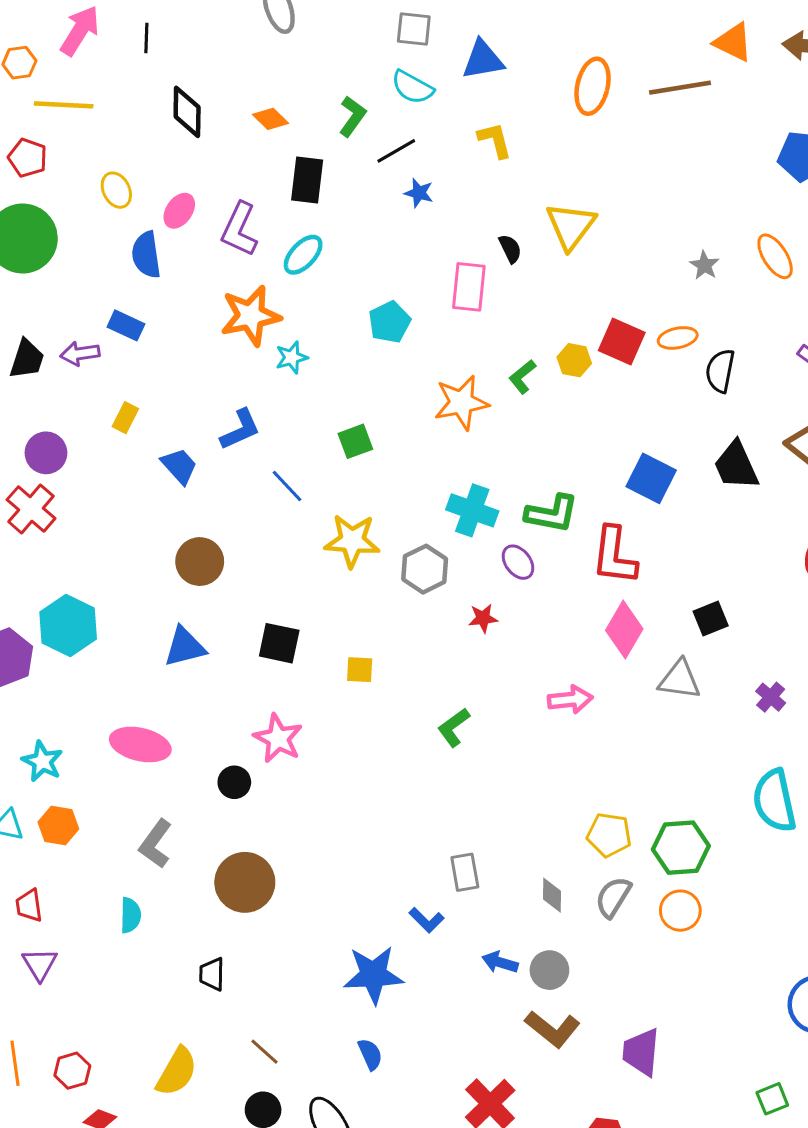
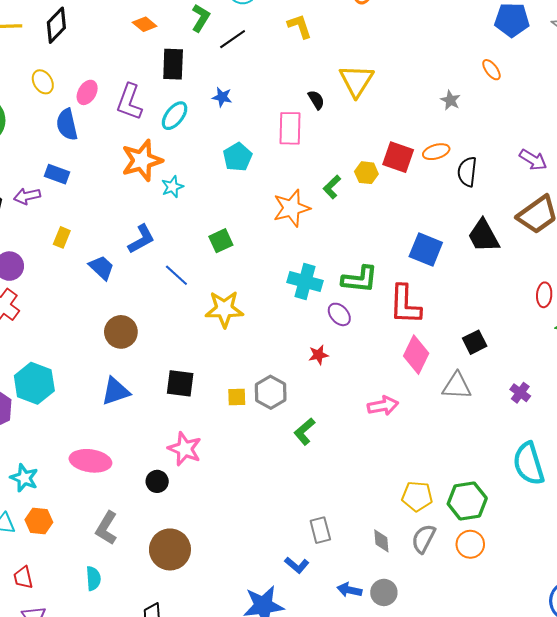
black diamond: (187, 112) -> (56, 25), moved, turned 48
blue star: (419, 193) -> (222, 97), moved
orange ellipse: (775, 256) -> (491, 70), moved, size x0.7
gray hexagon: (425, 569) -> (271, 392), moved

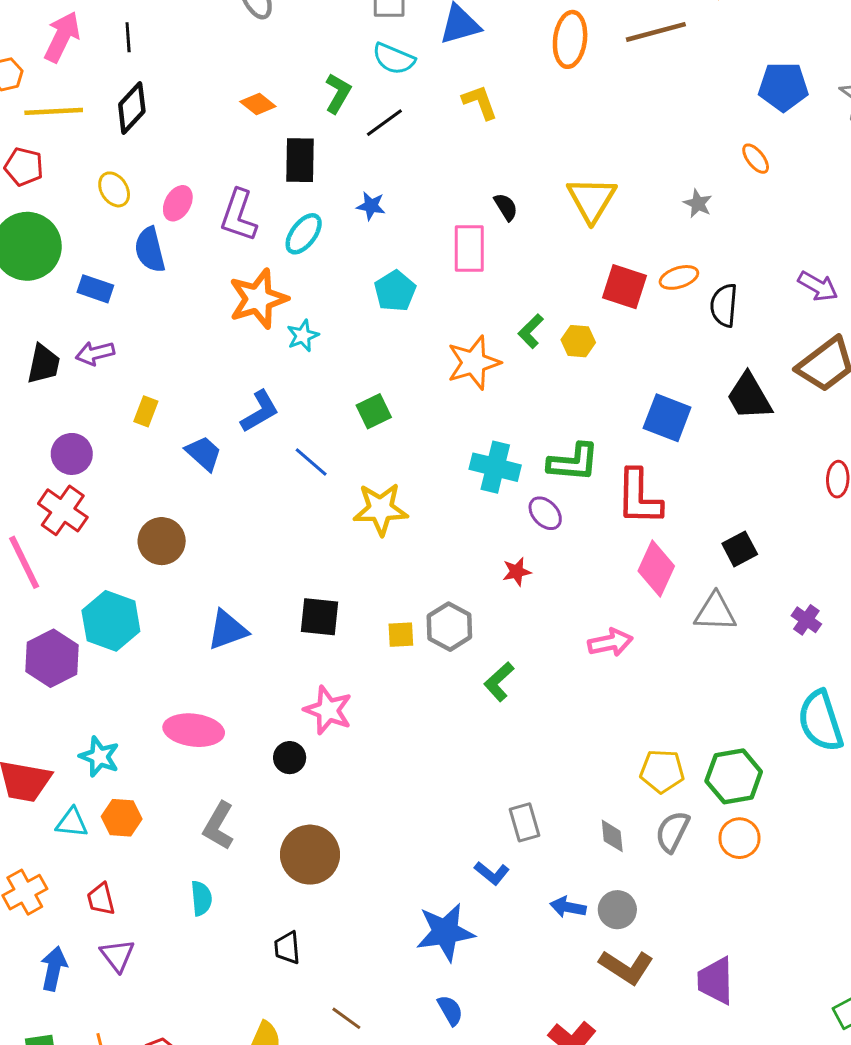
yellow triangle: (356, 81) -> (592, 199), moved
yellow hexagon: (366, 173) -> (578, 341), moved
blue rectangle: (57, 174) -> (95, 289), moved
brown circle: (121, 332) -> (162, 541), moved

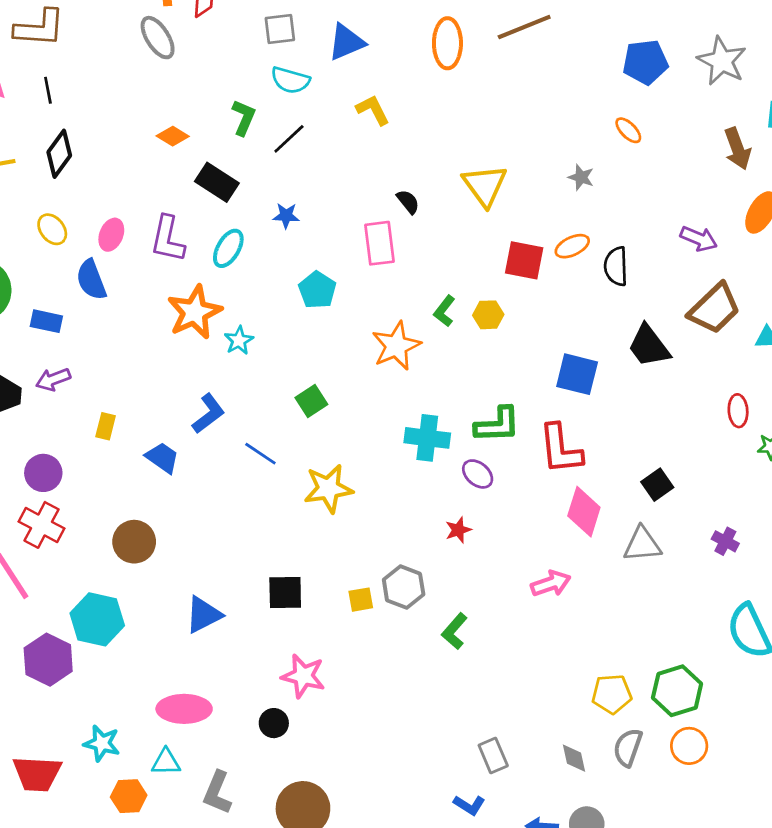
black rectangle: (300, 160) -> (217, 182), turned -51
cyan triangle: (72, 823) -> (166, 762), moved

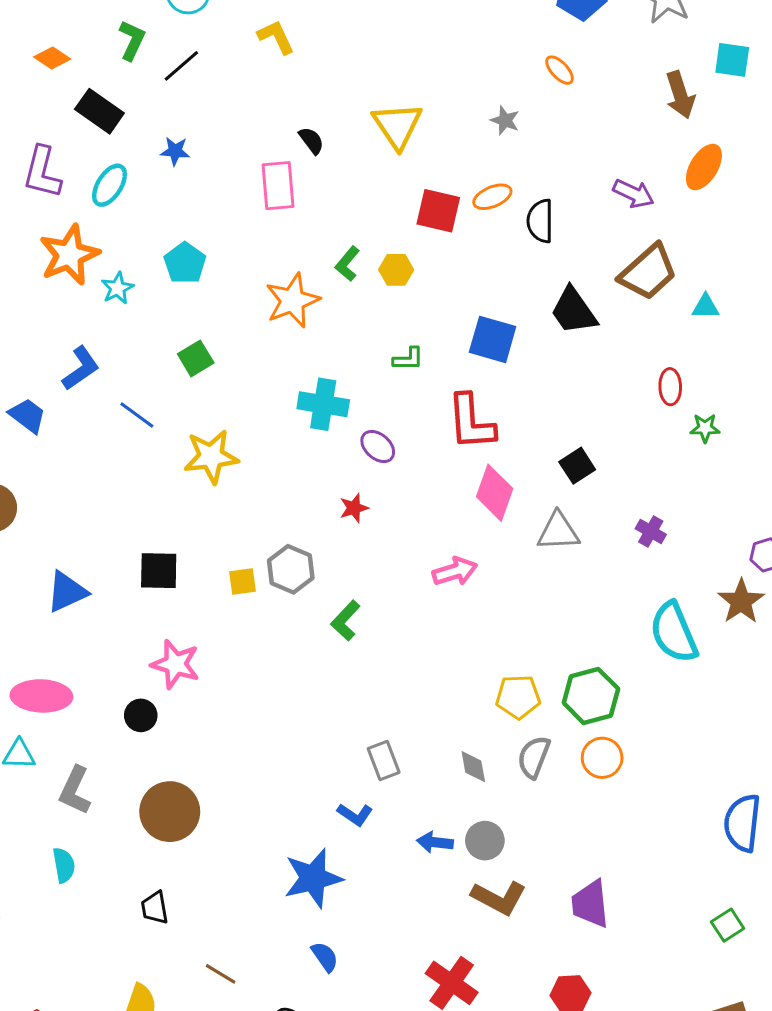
cyan pentagon: (317, 290) -> (185, 263), moved
green L-shape: (497, 425) -> (408, 359), moved, size x0.6

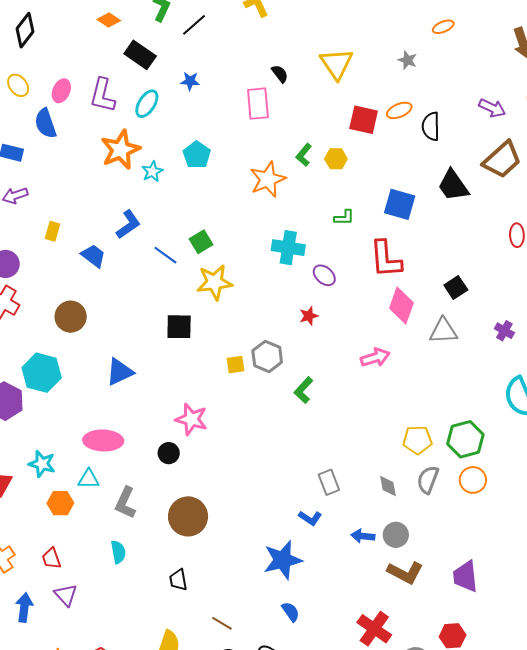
orange ellipse: (560, 70) -> (443, 27), turned -70
green square: (196, 358) -> (201, 242), moved
black square: (159, 571) -> (179, 327), moved

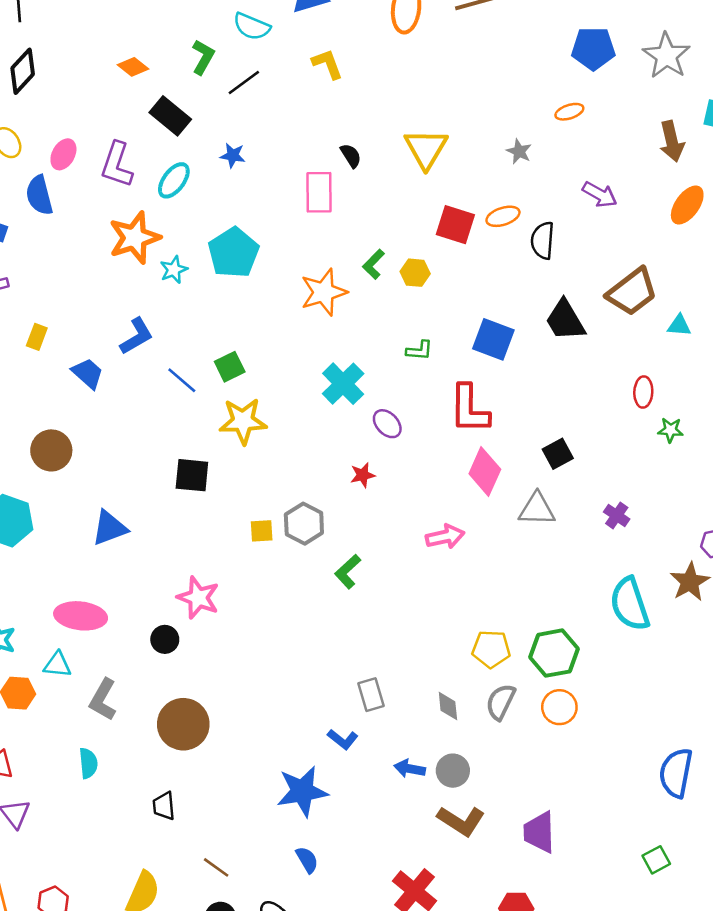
purple arrow: (492, 108) -> (600, 194), moved
cyan pentagon: (197, 155) -> (234, 253), size x1.4
cyan cross: (288, 248) -> (343, 384), turned 32

